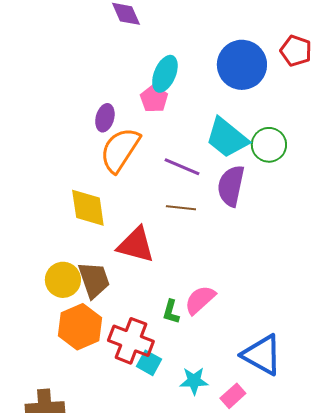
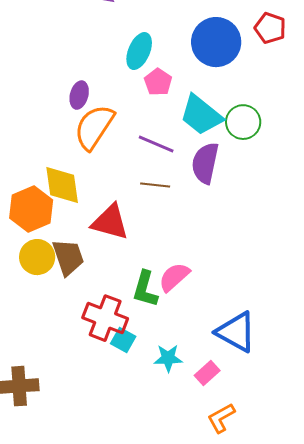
pink pentagon: (154, 99) -> (158, 82), moved
green L-shape: (171, 312) -> (145, 289), size x1.5
orange hexagon: (80, 327) -> (31, 209), moved

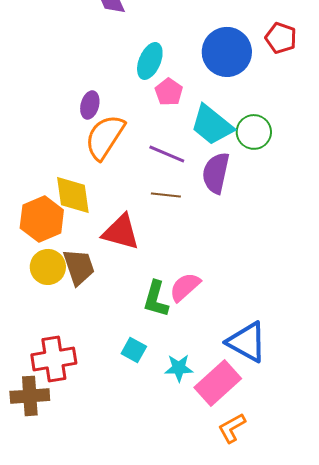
red cross: (105, 318) -> (54, 359), moved, turned -30
pink rectangle: (207, 373) -> (218, 383), size x1.8

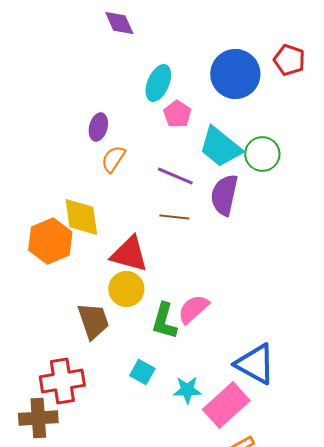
orange semicircle: (105, 137) -> (113, 159), size x0.6
yellow circle: (48, 267) -> (126, 289), moved
brown trapezoid: (79, 267) -> (93, 321), moved

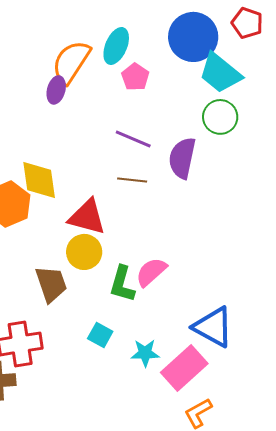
cyan trapezoid: (220, 147) -> (220, 73), moved
orange semicircle: (113, 159) -> (71, 62), moved, size x1.6

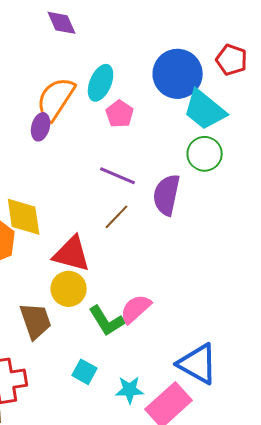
brown line: (132, 180) -> (117, 217), turned -52
green L-shape: (122, 284) -> (107, 321), turned -48

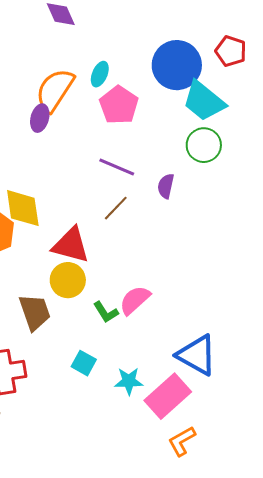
cyan ellipse: (101, 83) -> (100, 74), size x0.7
pink pentagon: (120, 114) -> (119, 105), size x1.4
purple semicircle: (167, 195) -> (166, 186), size x0.6
green L-shape: (107, 321) -> (106, 312), size x0.7

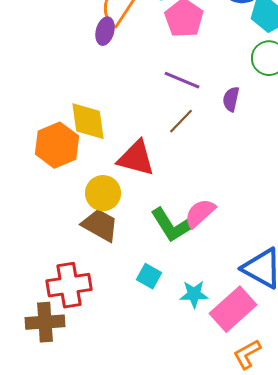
yellow circle: (68, 280) -> (103, 193), moved
brown trapezoid: (35, 312) -> (100, 225), turned -42
green L-shape: (106, 312) -> (171, 225), size x1.6

